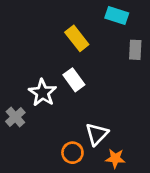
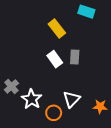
gray rectangle: (135, 50) -> (75, 57), moved
white star: (42, 93) -> (31, 99), moved
orange star: (115, 158) -> (100, 107), moved

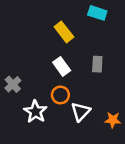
gray rectangle: (75, 57) -> (97, 64), moved
gray cross: (11, 86) -> (13, 84), moved
orange circle: (54, 113) -> (60, 95), moved

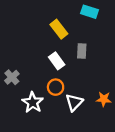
gray rectangle: (97, 64) -> (82, 51), moved
orange star: (113, 120) -> (104, 99), moved

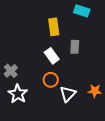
yellow rectangle: (59, 29) -> (54, 27), turned 30
white star: (33, 102) -> (18, 94), moved

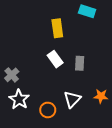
gray rectangle: (75, 47) -> (80, 63), moved
orange circle: (51, 80) -> (48, 110), moved

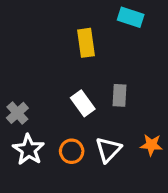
white rectangle: (55, 59) -> (83, 103), moved
orange circle: (48, 110) -> (72, 151), moved

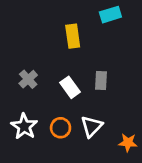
cyan rectangle: (131, 17) -> (110, 15), turned -35
gray cross: (17, 113) -> (28, 79), moved
orange star: (151, 145) -> (128, 143), moved

